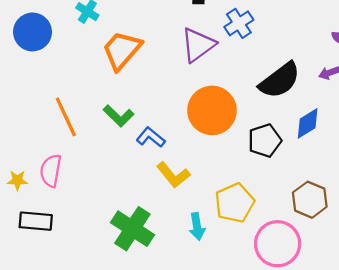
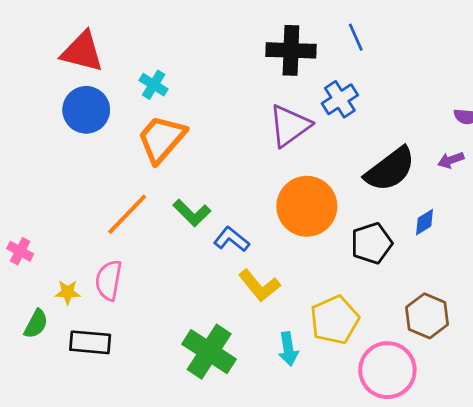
orange trapezoid: (122, 50) -> (161, 139), moved
orange line: (66, 117) -> (127, 214), turned 69
blue diamond: (308, 123) -> (424, 222), size x0.7

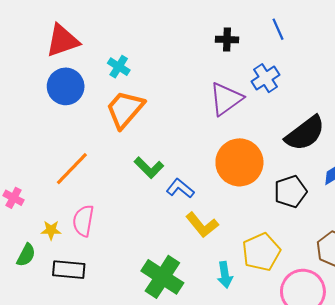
black cross: (291, 50) -> (227, 40), size x0.6
red triangle: (82, 52) -> (62, 41), turned -33
orange line: (127, 214) -> (72, 169), moved

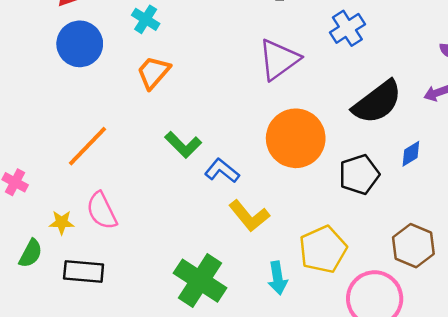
blue cross: (265, 78) -> (347, 28), moved
orange trapezoid: (125, 109) -> (153, 72), size x0.7
pink semicircle: (83, 221) -> (102, 211), turned -36

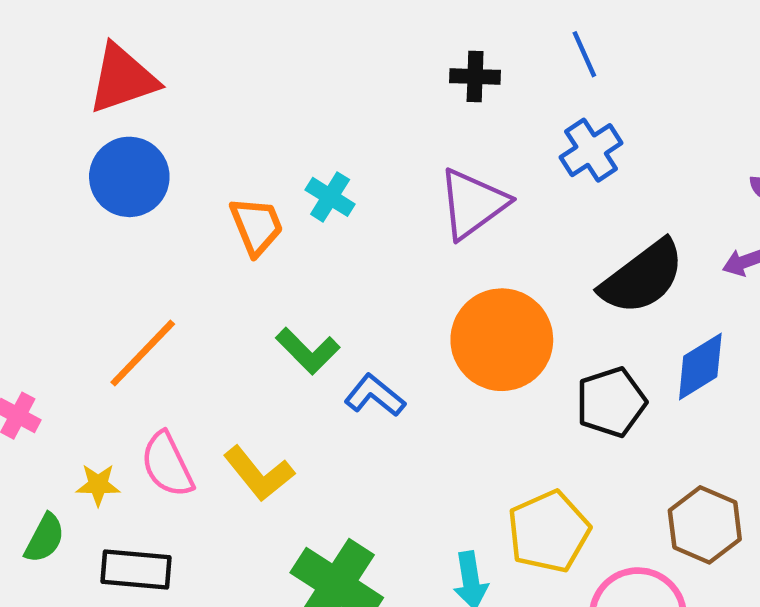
cyan cross: (146, 19) -> (330, 197), moved
orange trapezoid: (153, 72) -> (256, 226), turned 117
blue diamond: (411, 154) -> (700, 366), size x1.5
yellow L-shape: (249, 216) -> (259, 474), moved

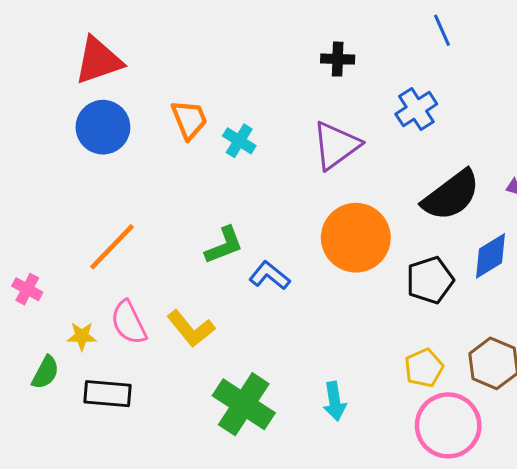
blue line: (584, 54) -> (442, 30), moved
orange trapezoid: (256, 226) -> (189, 120), moved
green L-shape: (308, 351) -> (224, 245), turned -66
yellow pentagon: (549, 532) -> (424, 368), moved, size x0.7

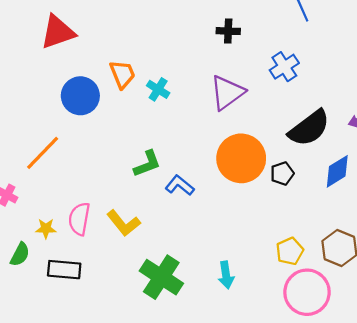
blue circle: (103, 127) -> (80, 96), moved
orange line: (112, 247) -> (43, 153), moved
black pentagon: (430, 280) -> (282, 173), moved, size x0.7
pink semicircle: (129, 322) -> (79, 219), turned 36

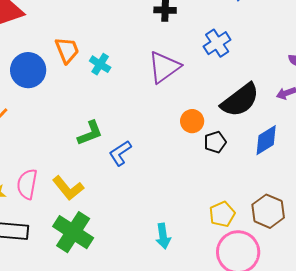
orange circle: (241, 158) -> (192, 121), moved, size x0.5
blue L-shape: (180, 185) -> (120, 153), turned -72
green cross: (161, 277) -> (73, 232), moved

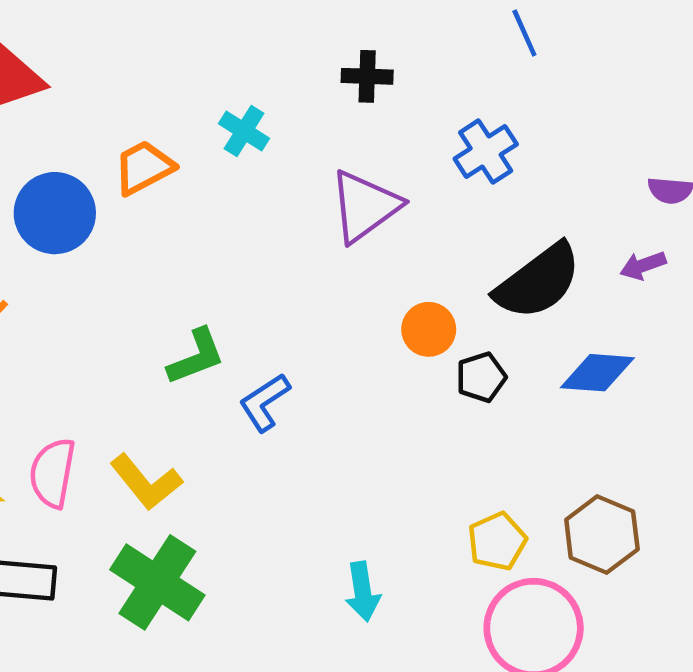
orange trapezoid: (67, 50) -> (144, 167), turned -96
cyan cross: (100, 64) -> (244, 131), moved
blue diamond: (266, 140) -> (597, 373), turned 36

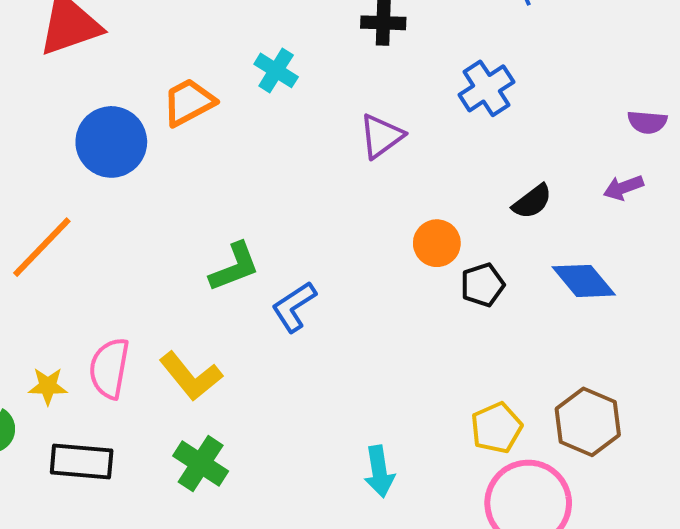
purple triangle: (365, 206) -> (381, 136), size x0.7
black semicircle: (538, 281) -> (532, 201), size x0.5
blue diamond: (597, 373) -> (584, 281), turned 46
green cross: (157, 582) -> (201, 464), size x0.7

